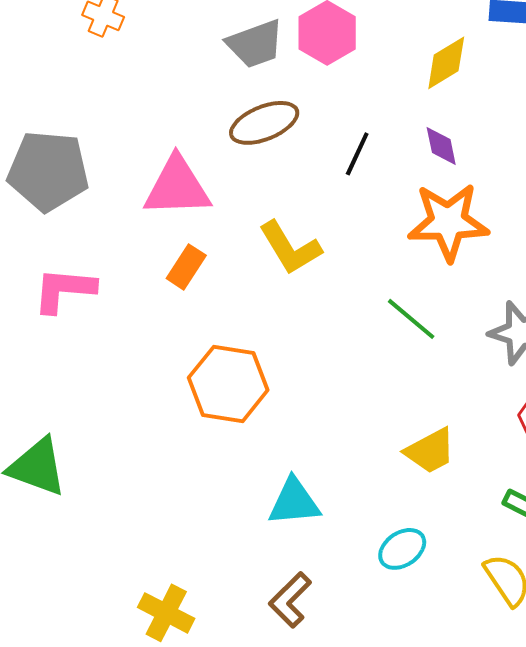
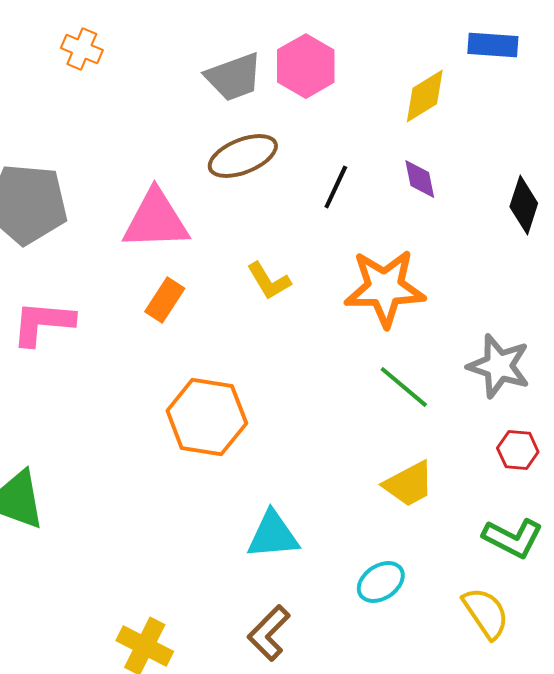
orange star: (448, 222) -> (385, 288), moved
yellow L-shape: (290, 248) -> (269, 281), size x0.7
green line: (411, 319) -> (404, 387), moved

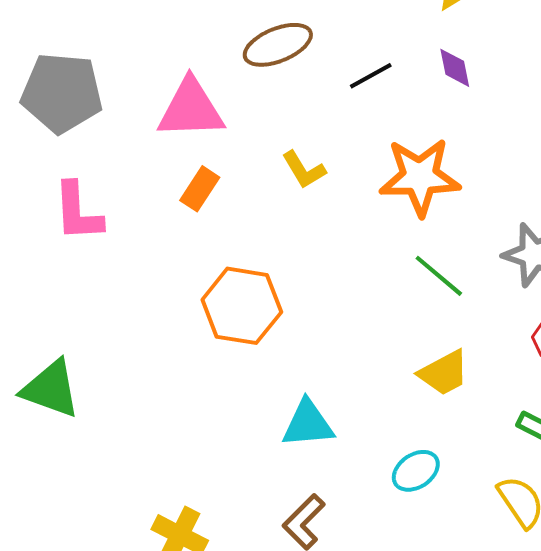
black line: (336, 187) -> (371, 76), turned 36
pink L-shape: (43, 323) -> (78, 212), turned -98

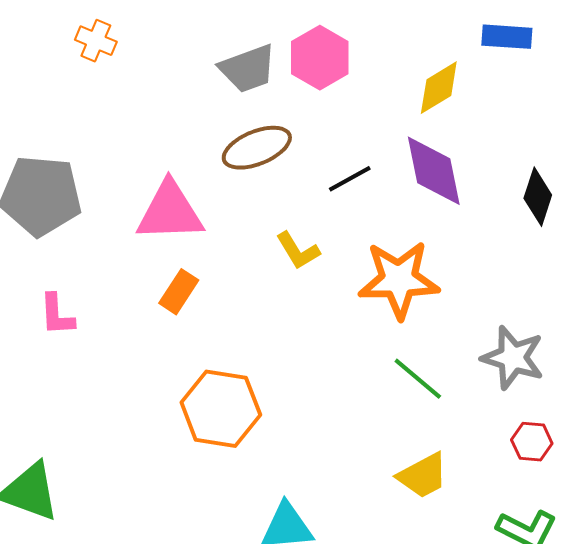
purple diamond: (455, 68) -> (434, 171), size x1.8
yellow L-shape: (304, 170) -> (298, 251), moved
pink L-shape: (78, 212) -> (57, 315), size x0.7

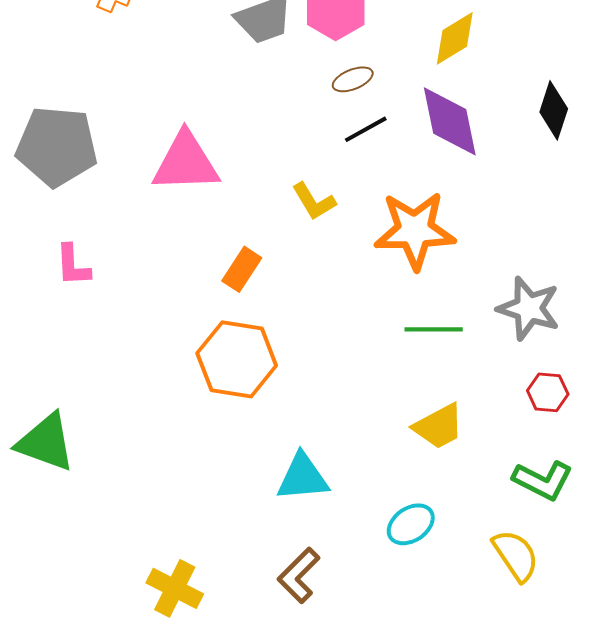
brown ellipse: (257, 148) -> (353, 79), moved, size x0.6
black diamond: (538, 197) -> (554, 110), moved
orange rectangle: (179, 292) -> (242, 269), moved
green line: (418, 379) -> (434, 329), turned -40

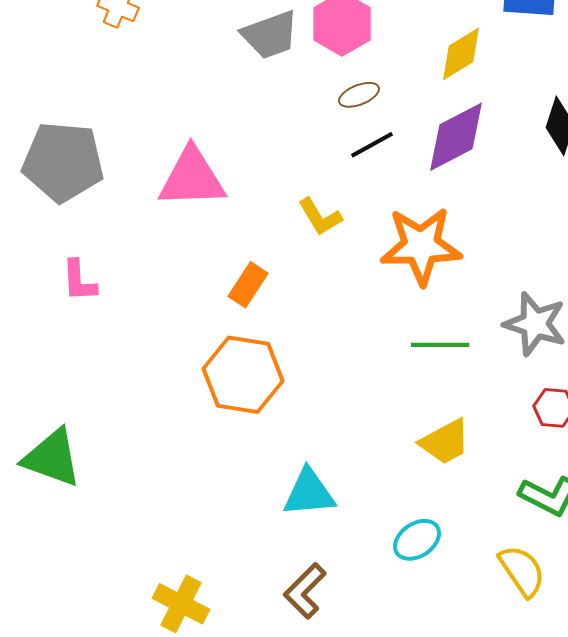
purple diamond: (450, 121) -> (456, 137), turned 74

